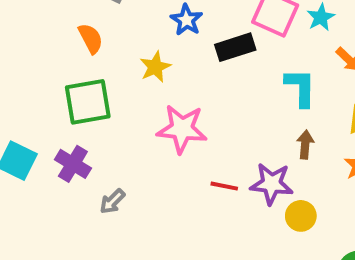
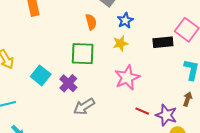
blue star: (186, 20) -> (125, 20), moved
pink star: (182, 129) -> (127, 78), turned 30
gray arrow: (112, 201) -> (84, 106), size x1.5

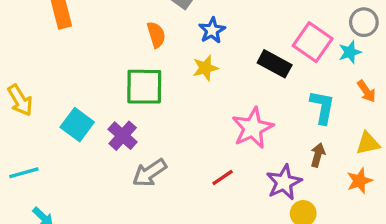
black rectangle: (163, 42) -> (275, 64), turned 36
pink star: (127, 78) -> (253, 128), moved
red line: (142, 111) -> (223, 178), moved, turned -56
purple star: (166, 115) -> (284, 182), turned 30

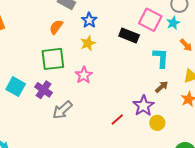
orange semicircle: (156, 35) -> (56, 27), turned -119
pink star: (253, 128) -> (84, 75), moved, size x0.7
brown arrow: (318, 155) -> (162, 87), turned 40
red line: (223, 178) -> (117, 119), moved

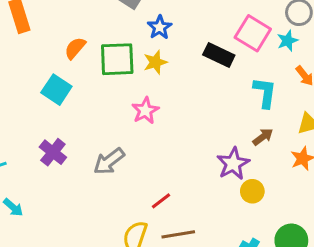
orange semicircle: (56, 27) -> (75, 48), moved
green square: (53, 59) -> (117, 59), moved
cyan square: (16, 87) -> (56, 90), moved
purple cross: (44, 90) -> (53, 152), moved
red line: (117, 119) -> (161, 201), moved

